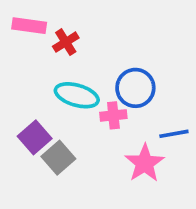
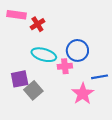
purple square: (35, 137) -> (20, 79), turned 30

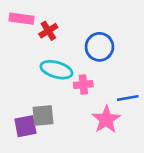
blue circle: (77, 50) -> (99, 47), moved
purple square: (20, 79) -> (25, 126), moved
gray square: (33, 90) -> (43, 115), turned 36

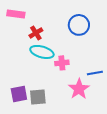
red cross: (48, 31) -> (36, 33), moved
blue circle: (99, 47) -> (79, 25), moved
gray square: (43, 115) -> (38, 97), moved

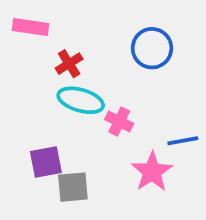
pink cross: (62, 63) -> (119, 121), turned 32
purple square: (19, 94) -> (46, 162), moved

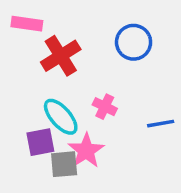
red cross: (69, 64) -> (61, 56), size x1.6
cyan ellipse: (81, 100) -> (61, 117), moved, turned 33
pink star: (152, 172) -> (86, 151), moved

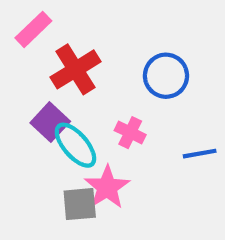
pink rectangle: (27, 24) -> (33, 29), turned -52
blue circle: (134, 42) -> (166, 76), moved
purple square: (40, 142) -> (50, 122), moved, turned -36

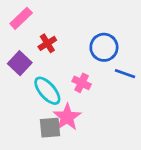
red cross: (75, 69) -> (47, 43), size x0.6
purple square: (50, 122) -> (20, 63), moved
blue line: (200, 154) -> (125, 74), moved, turned 30

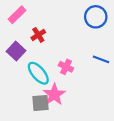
blue circle: (104, 47) -> (96, 17), moved

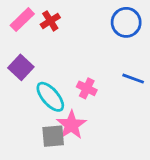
red cross: (38, 35) -> (50, 21), moved

